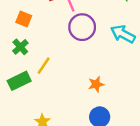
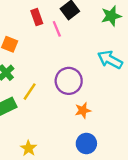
purple circle: (82, 27) -> (69, 81), moved

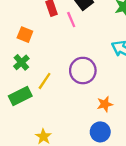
orange star: (83, 110) -> (105, 104), moved

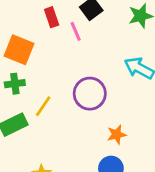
orange square: (25, 35) -> (19, 50), size x1.5
green cross: (21, 62) -> (15, 84), turned 35

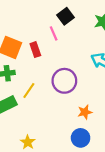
red rectangle: (52, 17) -> (35, 50), moved

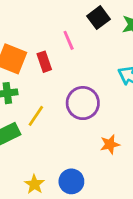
black square: (65, 16) -> (98, 18), moved
blue circle: (81, 138) -> (71, 181), moved

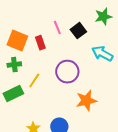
black square: (98, 18) -> (78, 31), moved
orange star: (110, 144) -> (86, 101), size x1.5

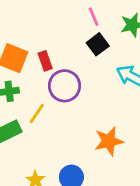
pink line: (57, 28) -> (94, 17), moved
purple circle: (67, 72) -> (65, 86), moved

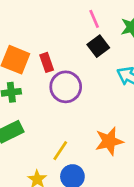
yellow line: (37, 113) -> (60, 151), moved

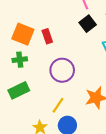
purple circle: (66, 87) -> (62, 70), moved

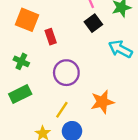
orange square: (23, 34) -> (27, 20), moved
green cross: (20, 60) -> (21, 61), turned 32

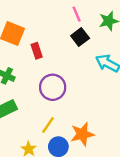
orange star: (102, 102) -> (82, 134), moved

